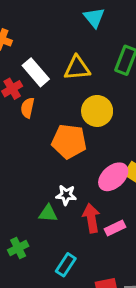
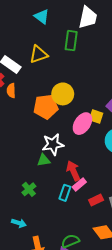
yellow circle: (97, 111) -> (63, 94), moved
white star: (66, 195) -> (53, 144), size x1.5
red arrow: (91, 218) -> (73, 171), moved
pink rectangle: (115, 228) -> (79, 185), moved

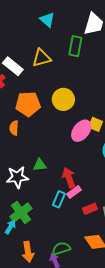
orange semicircle: (11, 91) -> (14, 128), moved
orange pentagon: (46, 107) -> (28, 104), moved
white star: (53, 144) -> (17, 177), moved
green cross: (29, 189) -> (21, 212), moved, size x1.5
cyan arrow: (19, 223) -> (10, 227), turned -80

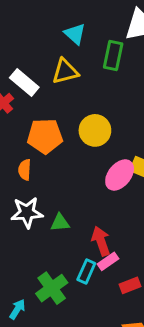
cyan triangle: (47, 20) -> (75, 34), moved
white star: (17, 177) -> (27, 213), moved
green cross: (21, 212) -> (52, 288), moved

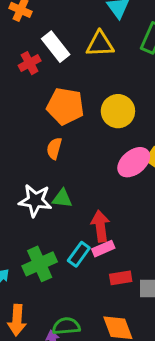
orange semicircle: (25, 170) -> (54, 148), moved
white star: (27, 213) -> (35, 200), moved

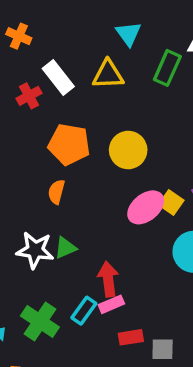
green triangle: (62, 198) -> (65, 248), turned -30
green cross: (40, 264) -> (40, 321), turned -32

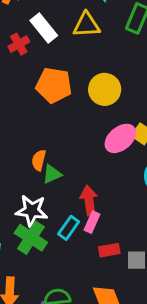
orange semicircle: (56, 192) -> (39, 160), moved
white star: (35, 250) -> (32, 211), moved
pink rectangle: (111, 304) -> (92, 222), turned -42

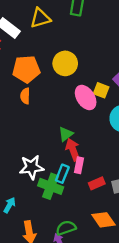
pink ellipse: (120, 138) -> (86, 97), turned -70
orange semicircle: (39, 160) -> (25, 96), moved
green triangle: (52, 174) -> (66, 134), moved
green cross: (31, 238) -> (51, 186), moved

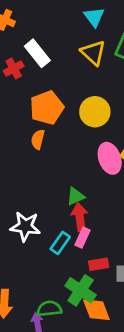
yellow triangle: (40, 18) -> (93, 53), moved, turned 45
orange pentagon: (26, 69) -> (47, 108), turned -30
green cross: (51, 186) -> (81, 290), moved

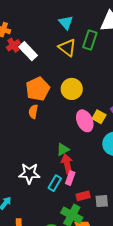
red cross: (14, 68) -> (13, 45), moved

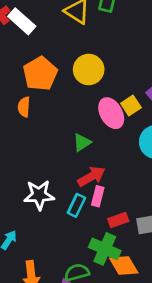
orange semicircle: (33, 112) -> (24, 107), moved
yellow square: (99, 117) -> (131, 105), turned 32
green triangle: (63, 150) -> (82, 142), moved
red arrow: (67, 164) -> (91, 176), turned 78

